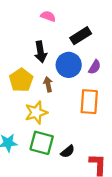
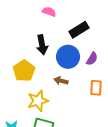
brown arrow: (48, 84) -> (61, 81), moved, turned -64
orange rectangle: (89, 102) -> (96, 88), moved, size x0.7

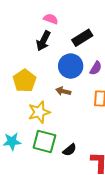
black arrow: (42, 45) -> (43, 41), moved, turned 36

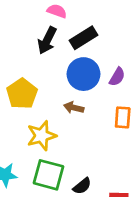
black rectangle: (82, 38) -> (84, 38), moved

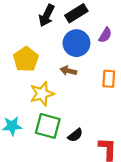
purple semicircle: (117, 77) -> (105, 35), moved

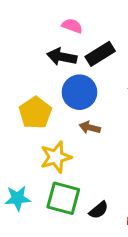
black arrow: (47, 16) -> (62, 57), turned 75
blue circle: (76, 43) -> (79, 92), moved

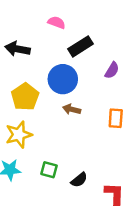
black arrow: (62, 57) -> (17, 49), moved
yellow star: (56, 157) -> (19, 135), moved
green square: (63, 198) -> (49, 170), size x0.6

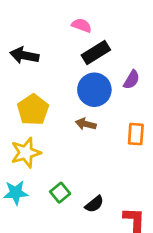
pink semicircle: (57, 22) -> (82, 25), moved
blue circle: (63, 79) -> (94, 90), moved
green square: (49, 170) -> (60, 193), turned 36

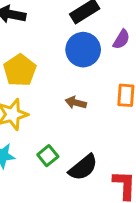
brown arrow: (86, 124) -> (76, 103), moved
black semicircle: (94, 204) -> (83, 167), size x1.5

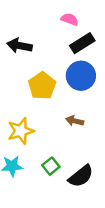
yellow pentagon: (20, 70) -> (42, 86), moved

